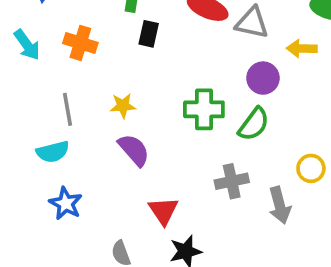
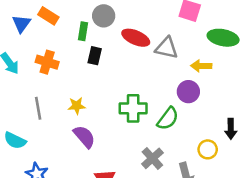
purple circle: (263, 78) -> (188, 92), moved
cyan semicircle: (53, 152) -> (15, 140), moved, turned 40
gray cross: (232, 181) -> (152, 158), turned -30

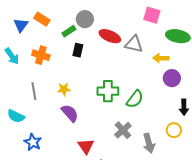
green rectangle: (83, 31) -> (69, 31), turned 48
purple circle: (188, 92) -> (172, 78), moved
yellow circle: (208, 149) -> (174, 130), moved

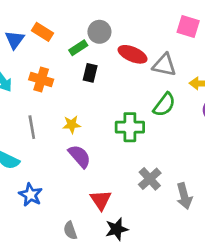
green semicircle: (135, 99) -> (164, 105), moved

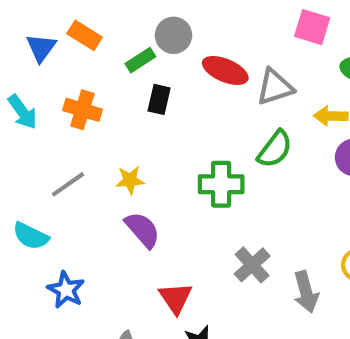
gray triangle: (164, 65) -> (275, 87), turned -30
gray line: (32, 127) -> (68, 184), turned 65

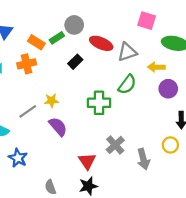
orange rectangle: (85, 35) -> (36, 42), moved
black rectangle: (159, 99) -> (75, 62), moved, turned 32
orange cross: (82, 110) -> (27, 64), turned -30
gray line: (68, 184) -> (28, 111), moved
red triangle: (176, 298) -> (87, 161), moved

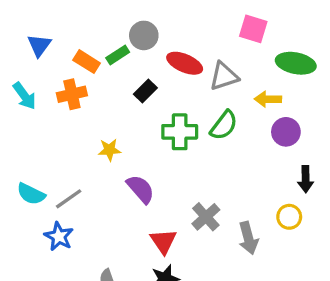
green cross: (99, 103) -> (180, 132), moved
gray line: (28, 111) -> (69, 199), moved
purple semicircle: (58, 127) -> (141, 189), moved

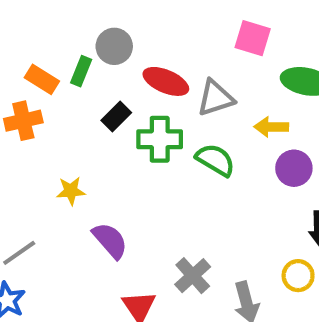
green rectangle: (118, 55) -> (81, 71), turned -35
green semicircle: (224, 125) -> (215, 160), turned -96
green cross: (180, 132) -> (160, 139), moved

